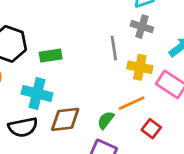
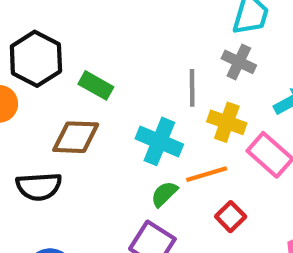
green rectangle: (51, 56) -> (96, 85), turned 30
cyan cross: (37, 93) -> (159, 141), moved
brown diamond: (65, 119) -> (76, 137), moved

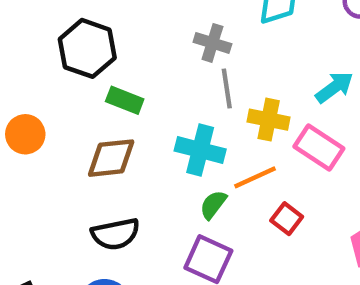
black hexagon: (36, 59) -> (87, 48), moved
gray cross: (239, 62) -> (212, 43), moved
black semicircle: (39, 186) -> (115, 234), moved

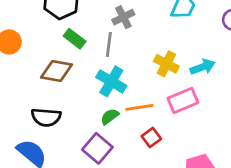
gray cross: (212, 43) -> (123, 17), moved, turned 30
gray line: (227, 88) -> (109, 44), moved
yellow cross: (269, 120) -> (166, 64), moved
pink rectangle: (319, 147) -> (183, 100), turned -72

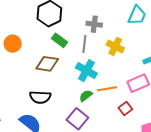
gray cross: (123, 17) -> (94, 24), turned 35
yellow cross: (166, 64) -> (115, 46), moved
red square: (151, 138) -> (125, 109), moved

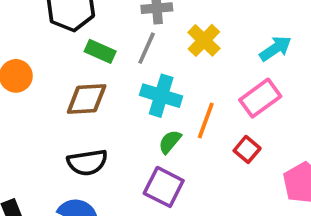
gray line: (84, 44) -> (147, 48), turned 30
yellow cross: (115, 46) -> (204, 40), turned 30
orange line: (107, 89) -> (206, 121), turned -48

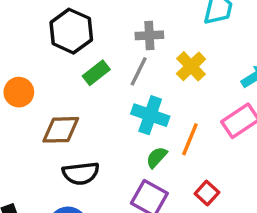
green rectangle: (100, 51) -> (96, 73), turned -64
brown diamond: (87, 99) -> (61, 130), moved
red square: (247, 149) -> (207, 193), moved

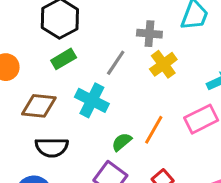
gray cross: (149, 35) -> (149, 34), moved
green rectangle: (96, 73) -> (64, 59), moved
cyan cross: (150, 115) -> (92, 100), moved

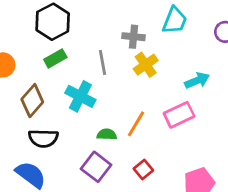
gray line: (116, 63) -> (102, 63), turned -45
brown diamond: (39, 106) -> (32, 101), turned -56
green semicircle: (122, 142) -> (107, 134), turned 42

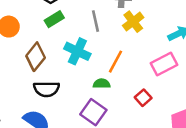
orange line: (136, 124) -> (116, 62), moved
red square: (143, 169) -> (143, 98), moved

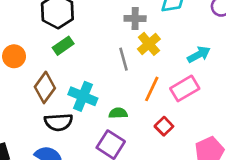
gray line: (96, 21) -> (123, 59), moved
cyan cross: (77, 51) -> (83, 96), moved
orange line: (116, 62) -> (152, 89), moved

